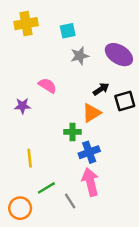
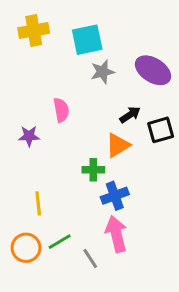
cyan square: (68, 31) -> (87, 40), size x1.5
pink semicircle: (47, 86) -> (61, 110), turned 48
orange circle: (20, 208) -> (26, 248), moved

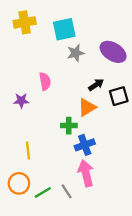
green line: (60, 242) -> (43, 192), moved

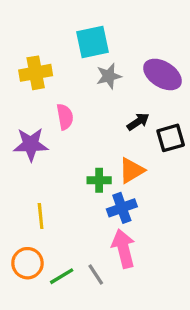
yellow cross: (25, 22) -> (36, 73), moved
purple star: (21, 101) -> (31, 144), size x1.5
orange triangle: (87, 107) -> (132, 170), moved

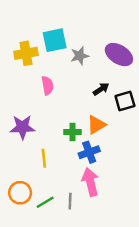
cyan square: (93, 42) -> (55, 40), moved
purple star: (31, 144) -> (22, 127), moved
yellow line: (41, 216) -> (44, 158), moved
gray line: (96, 275) -> (70, 201), turned 35

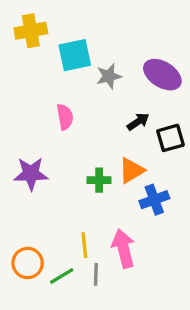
yellow cross: (26, 53) -> (31, 31), moved
blue cross: (89, 152) -> (154, 200), moved
yellow line: (44, 158) -> (84, 245), moved

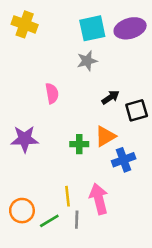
yellow cross: (31, 31) -> (25, 24), turned 30
cyan square: (75, 55) -> (92, 28), moved
purple ellipse: (162, 75) -> (130, 28), moved, turned -48

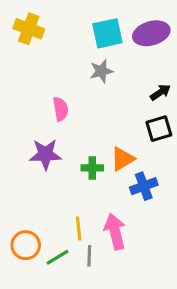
black arrow: (110, 97) -> (160, 92), moved
purple star: (25, 139) -> (45, 154), moved

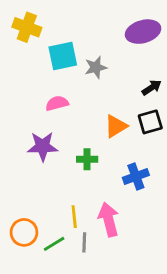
cyan square: (107, 33) -> (63, 56), moved
pink semicircle: (61, 109) -> (57, 103), turned -95
orange triangle: (123, 159) -> (116, 126), moved

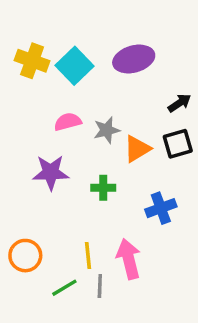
yellow cross: (27, 27) -> (32, 61), moved
purple ellipse: (143, 32) -> (134, 59), moved
cyan square: (63, 56) -> (74, 66), turned -32
gray star: (96, 67) -> (107, 130), moved
orange circle: (24, 232) -> (25, 256), moved

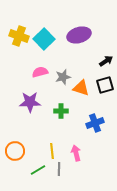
orange triangle: (137, 149) -> (81, 88), turned 48
pink arrow: (129, 259) -> (76, 153), size x0.7

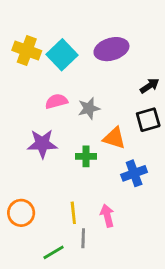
orange triangle: (81, 88) -> (114, 138), moved
green line: (38, 170) -> (54, 252), moved

